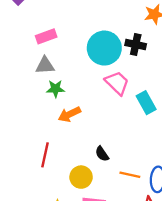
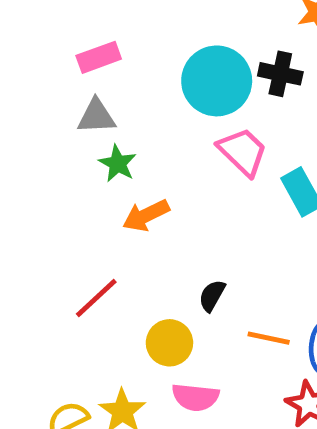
green star: (55, 89) -> (118, 164), turned 30
black semicircle: (102, 154) -> (212, 296), turned 63
red line: (45, 155) -> (96, 298), turned 35

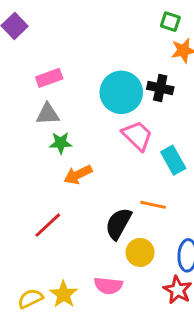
green star: (118, 164) -> (61, 143), turned -30
black semicircle: (212, 296) -> (118, 224), size x1.6
orange line: (269, 338) -> (153, 205), moved
yellow circle: (169, 343) -> (140, 252), moved

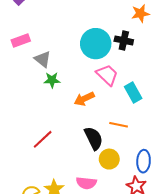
pink rectangle: (49, 78) -> (21, 40), moved
gray triangle: (48, 114) -> (43, 59), turned 42
orange arrow: (78, 175) -> (84, 99), moved
black semicircle: (118, 224) -> (94, 138), turned 125

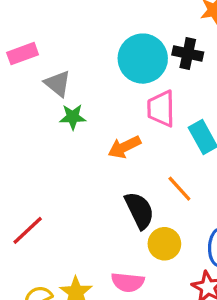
pink trapezoid: (107, 75) -> (161, 109), turned -135
orange line: (119, 125) -> (179, 189), turned 36
red line: (43, 139) -> (28, 230), moved

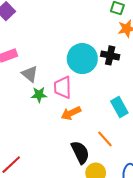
pink trapezoid: (161, 109) -> (63, 87), moved

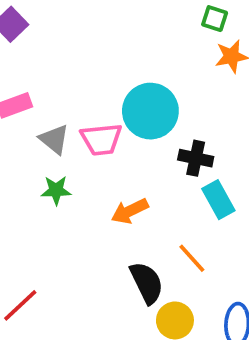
black cross: (110, 55) -> (196, 158), moved
pink trapezoid: (63, 87) -> (101, 139), moved, turned -95
green star: (39, 95) -> (56, 190), moved

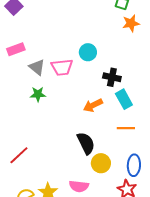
cyan circle: (150, 111) -> (88, 52), size x0.6
orange arrow: (130, 211) -> (93, 105), moved
orange line: (192, 258) -> (126, 128), moved, turned -48

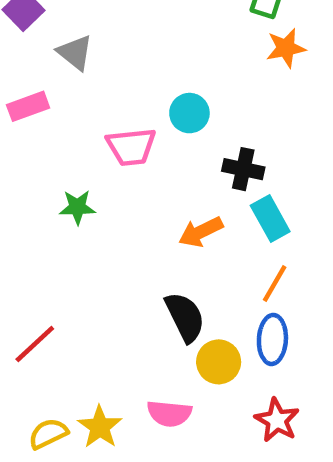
gray triangle: (37, 67) -> (75, 53), moved
orange line: (126, 128) -> (275, 283), turned -60
blue ellipse: (134, 165) -> (272, 339), moved

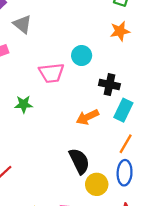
orange star: (286, 48) -> (120, 31), moved
cyan rectangle: (270, 218) -> (123, 110), turned 55

